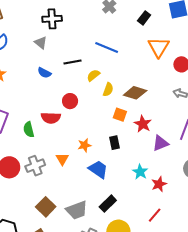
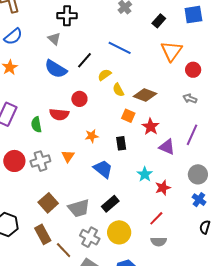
black line: (72, 62) -> (85, 60), turned -42
blue semicircle: (44, 73) -> (56, 69), size x1.6
yellow semicircle: (108, 90) -> (118, 90), turned 128
purple triangle: (161, 143) -> (167, 147), turned 42
orange star: (84, 145) -> (92, 136), moved

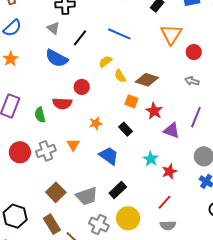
black line: (85, 60) -> (80, 38), moved
black rectangle: (121, 143) -> (126, 129), turned -32

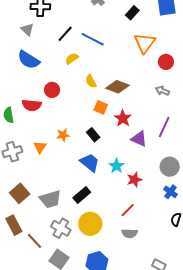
black line: (80, 38) -> (65, 34), moved
yellow semicircle: (105, 62) -> (72, 59), moved
orange star: (96, 123) -> (63, 135), moved
blue trapezoid: (109, 156) -> (90, 163), moved

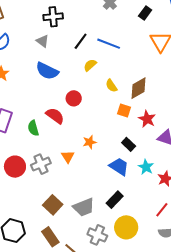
brown diamond: (118, 87) -> (138, 88), turned -45
red semicircle: (32, 105) -> (55, 116), turned -144
black rectangle: (93, 135) -> (129, 144), moved

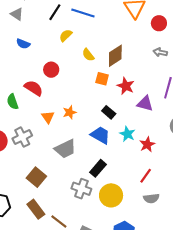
blue semicircle: (47, 71) -> (23, 44), size x0.6
orange triangle: (68, 157) -> (48, 117), moved
gray trapezoid: (84, 207) -> (65, 149), moved
gray cross: (97, 235) -> (81, 189), moved

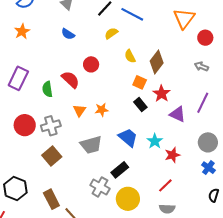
brown diamond: (115, 56) -> (157, 62), turned -30
black rectangle: (109, 112) -> (140, 105), moved
brown square: (36, 177) -> (52, 156), moved

